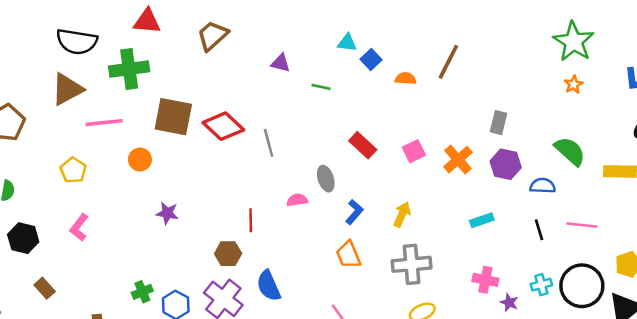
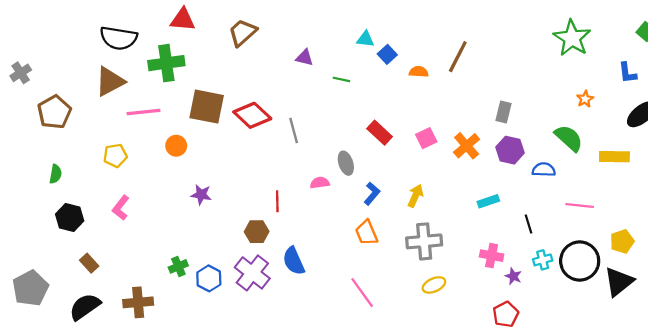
orange star: (574, 84) -> (585, 99), moved
yellow pentagon: (73, 170) -> (115, 156), turned 30
black line: (539, 230) -> (529, 224), moved

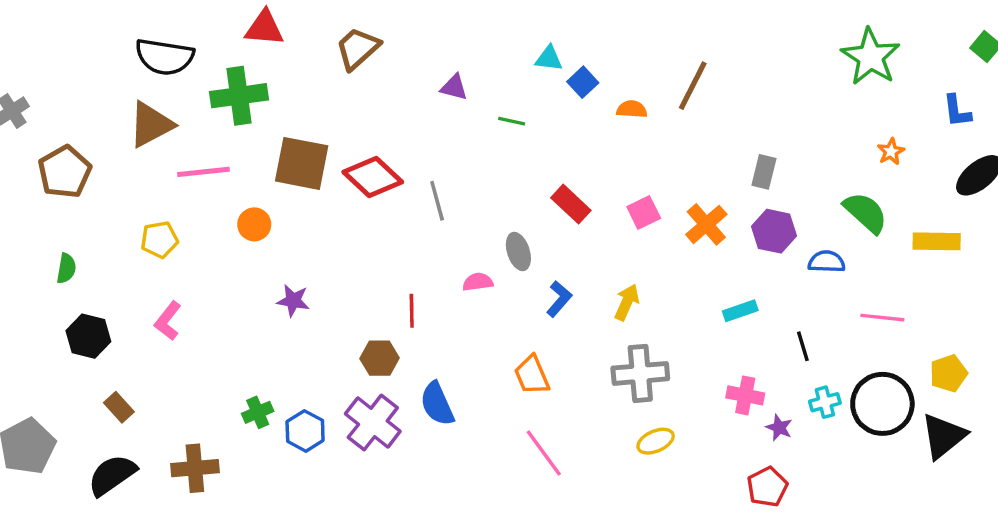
orange trapezoid: (366, 233) -> (532, 375), moved

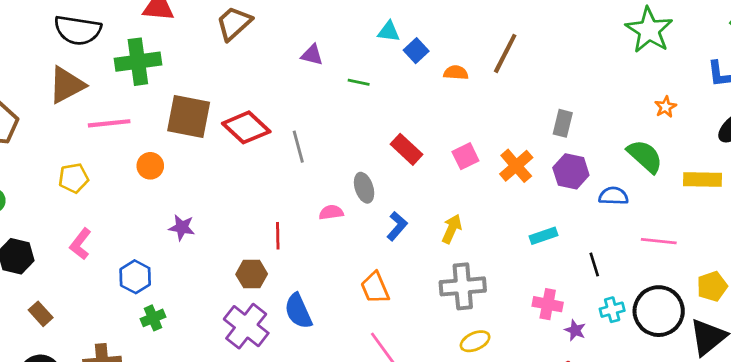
blue hexagon: (305, 431) -> (135, 277), moved

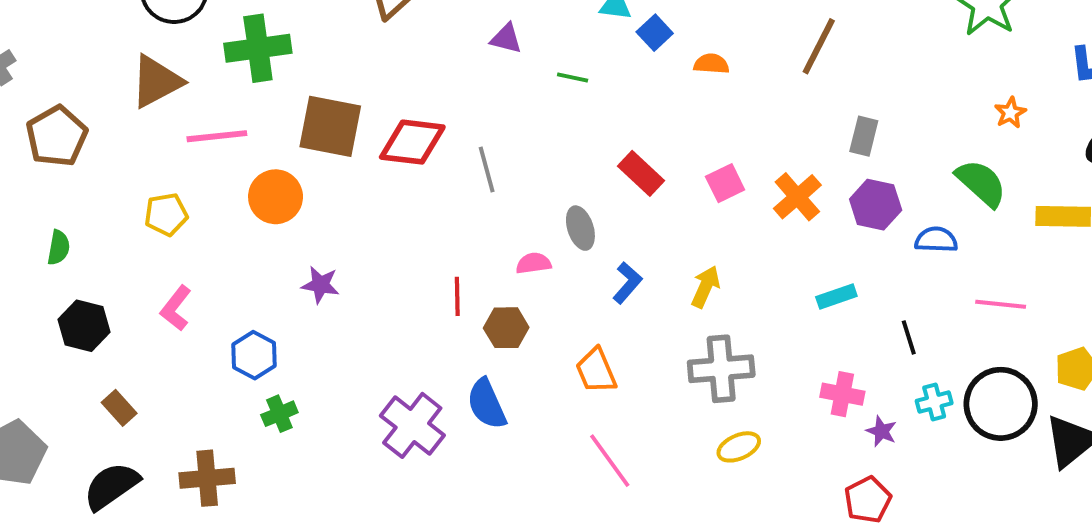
brown line: (505, 53) -> (819, 46), moved
red diamond: (246, 127) -> (412, 142), turned -36
orange circle: (150, 166) -> (276, 197), size x1.4
brown hexagon: (252, 274) -> (506, 328), moved

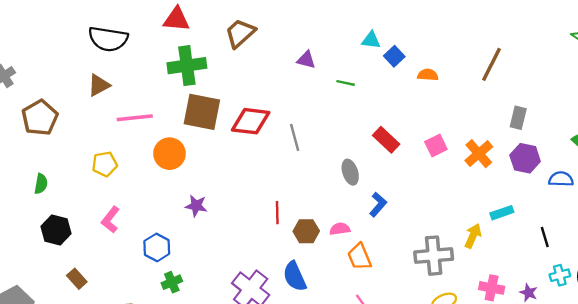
green cross: (258, 48) -> (187, 66), moved
brown triangle: (156, 81) -> (99, 85), size x0.7
pink semicircle: (534, 263) -> (340, 229), moved
yellow arrow: (705, 287) -> (473, 236), moved
pink cross: (842, 394) -> (492, 288), moved

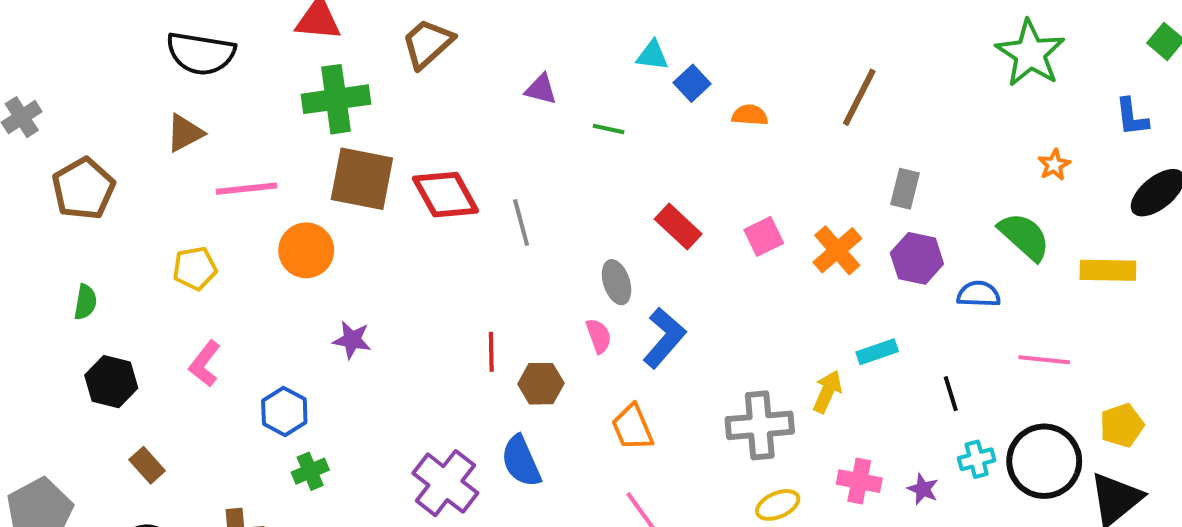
red diamond: (251, 121) -> (445, 195), turned 54
blue L-shape: (378, 205) -> (664, 338), size x1.4
pink semicircle: (340, 229) -> (599, 336), moved, turned 78

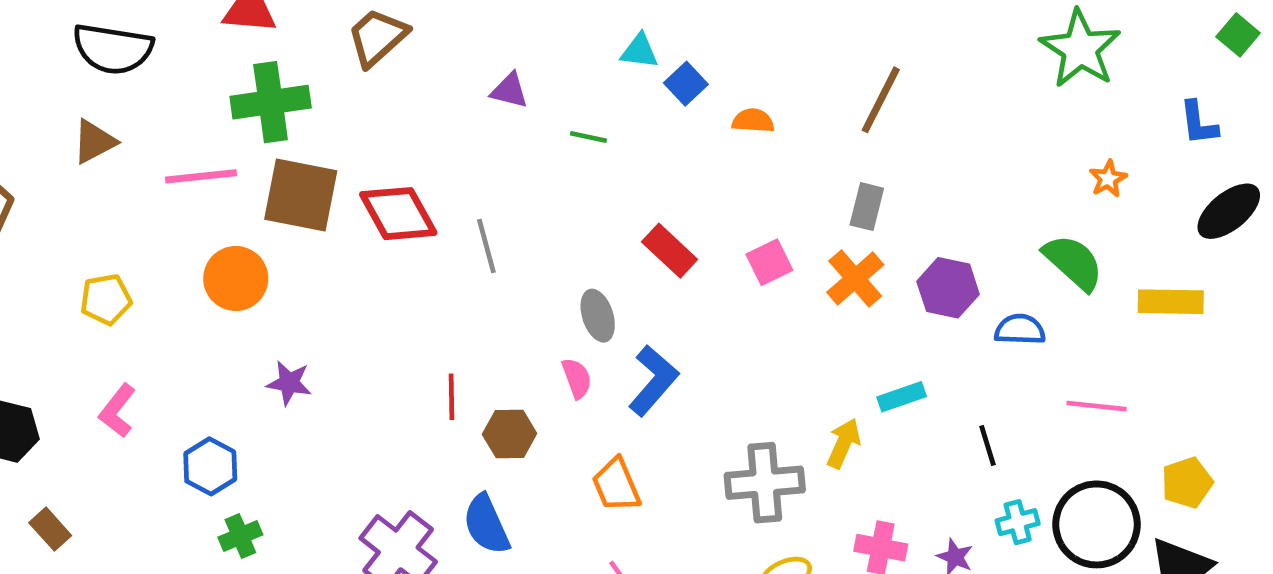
pink line: (247, 189) -> (201, 176), moved
gray rectangle: (905, 189) -> (867, 207), moved

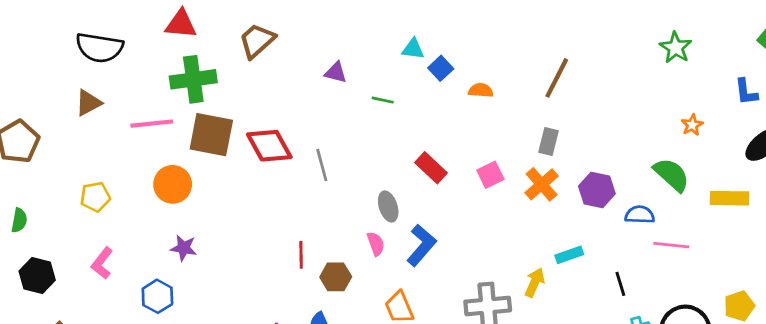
green star: (1080, 49) -> (676, 48), size x0.7
purple star: (289, 383) -> (184, 248), moved
pink line: (1097, 406) -> (671, 245), moved

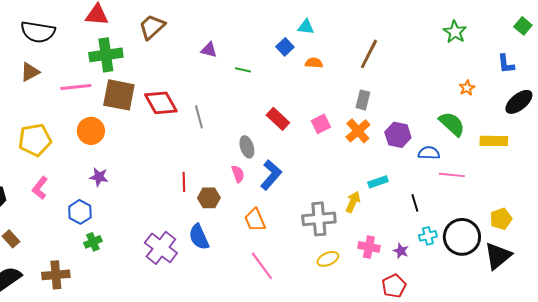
cyan triangle: (413, 49) -> (306, 27), moved
yellow pentagon: (95, 197) -> (35, 140), size x1.5

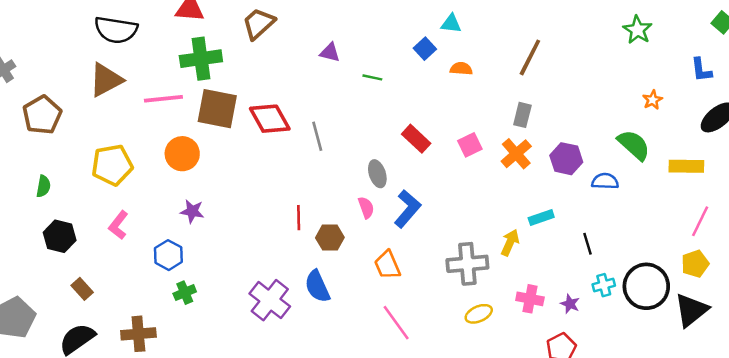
brown triangle: (30, 72) -> (106, 80), size x1.4
pink line: (452, 175) -> (700, 221), moved, turned -70

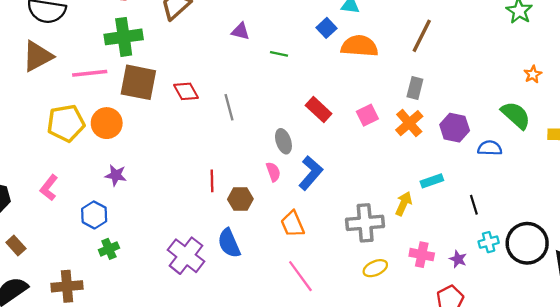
orange semicircle: (461, 69) -> (359, 46), size x1.8
red diamond: (270, 119) -> (186, 91), size x0.7
yellow pentagon: (112, 165) -> (66, 123), moved

